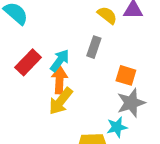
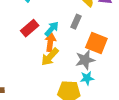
orange square: (126, 75) -> (96, 43), size x1.5
gray star: (131, 103) -> (85, 60), moved

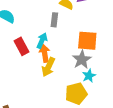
gray rectangle: (76, 22) -> (54, 20), moved
red rectangle: (30, 28) -> (22, 46), turned -60

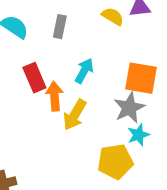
gray rectangle: (54, 20) -> (60, 27), moved
cyan arrow: (42, 41) -> (84, 71), moved
orange arrow: (45, 53) -> (55, 96), moved

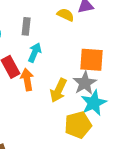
cyan arrow: (84, 71) -> (35, 52), moved
yellow arrow: (75, 115) -> (58, 90), moved
cyan star: (138, 135) -> (94, 103), size x1.5

